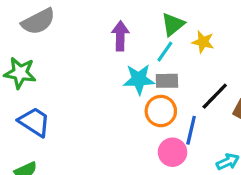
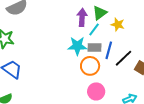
purple arrow: (120, 36) -> (82, 17), moved
blue line: (191, 130) -> (109, 50), moved

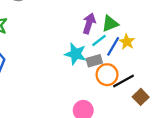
gray rectangle: (95, 47) -> (94, 61), turned -32
blue line: (109, 50) -> (113, 46), moved
orange circle: (90, 66) -> (107, 75), moved

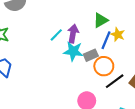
purple arrow: (89, 23) -> (73, 34), moved
cyan line: (99, 40) -> (56, 35), moved
black line: (124, 81) -> (115, 81), moved

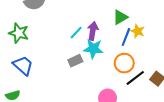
gray rectangle: (91, 55) -> (75, 61), moved

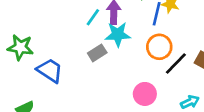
green star: (19, 33) -> (20, 47), moved
blue trapezoid: (23, 65) -> (50, 71), moved

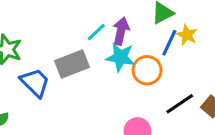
orange circle: (159, 47) -> (147, 70), moved
gray rectangle: (97, 53) -> (72, 64), moved, size x1.5

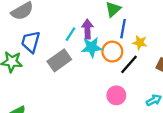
yellow star: (187, 35) -> (140, 43), moved
blue trapezoid: (35, 83) -> (31, 42), moved, turned -105
black line: (180, 104) -> (129, 64), moved

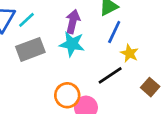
cyan line: (71, 34) -> (27, 20), moved
orange circle: (112, 52) -> (67, 95), moved

